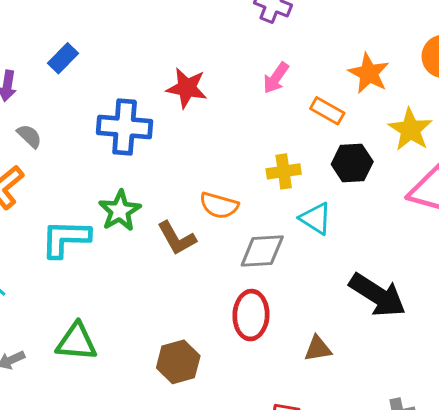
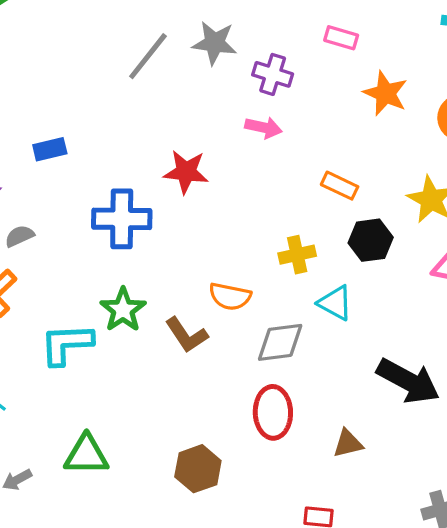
blue rectangle: (63, 58) -> (50, 149), turned 36
orange star: (369, 73) -> (385, 93), moved
pink arrow: (276, 78) -> (263, 127), moved, turned -108
gray semicircle: (29, 136) -> (19, 236), turned -64

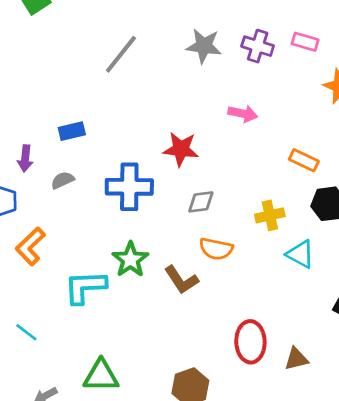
gray line: (148, 56) -> (121, 54), moved
purple cross: (273, 74) -> (258, 46), moved
gray semicircle: (19, 236) -> (63, 180), moved
gray diamond: (280, 342) -> (201, 202), moved, size x0.7
brown triangle: (348, 444) -> (296, 359), moved

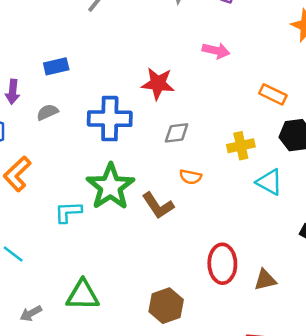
orange semicircle: (216, 249) -> (191, 177), size x0.7
green star: (130, 260) -> (110, 187), size x1.4
cyan L-shape: (85, 287) -> (68, 212), size x0.7

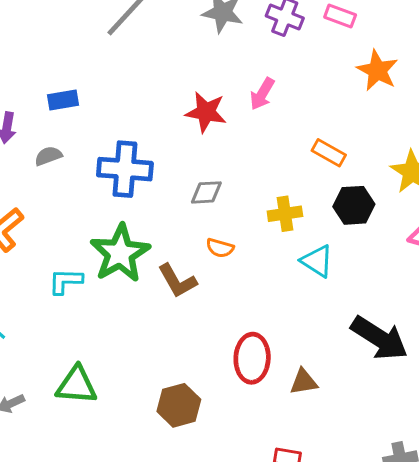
pink arrow: (216, 51) -> (262, 94), turned 104
red star: (158, 84) -> (206, 112), moved

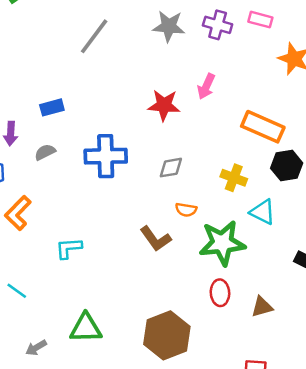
orange rectangle: (329, 153) -> (263, 127), size x1.6
yellow cross: (285, 214) -> (234, 178), turned 35
green star: (120, 253) -> (222, 243), moved, turned 30
red ellipse: (252, 358) -> (220, 293), size x0.7
brown hexagon: (179, 405) -> (167, 335), size x1.4

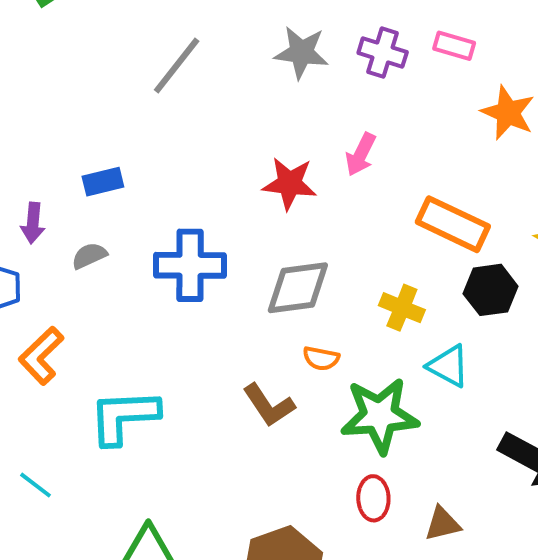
gray diamond: (171, 168) -> (298, 288), size x1.6
cyan L-shape: (69, 248) -> (124, 417), size x1.6

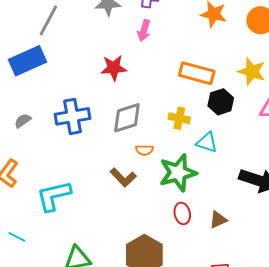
pink arrow: (361, 154) -> (144, 30), moved
blue rectangle: (103, 182) -> (27, 61), moved, size x1.8

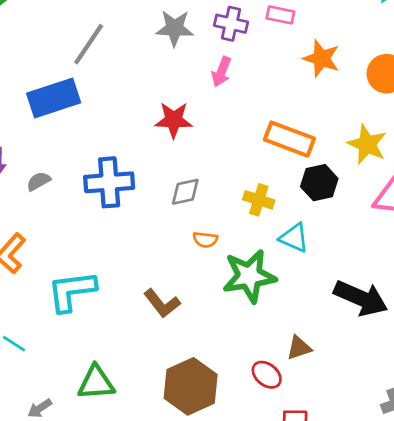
gray diamond: (127, 118) -> (185, 192), size x0.7
brown L-shape: (123, 177) -> (162, 303), moved
red ellipse: (182, 213) -> (267, 375), moved, turned -45

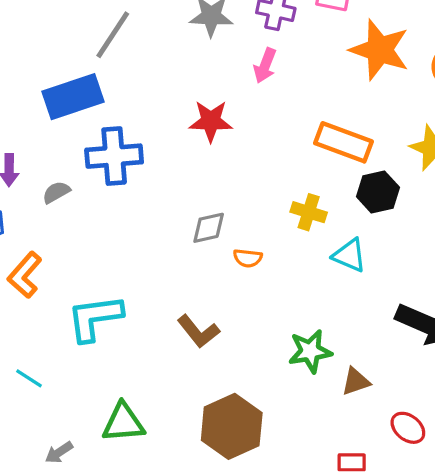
orange star: (321, 58) -> (380, 50), size x1.4
blue cross: (109, 182) -> (114, 156), moved
gray diamond: (185, 192) -> (209, 228), moved
green star: (249, 276) -> (310, 351), moved, size x0.7
red ellipse: (267, 375) -> (408, 428), moved

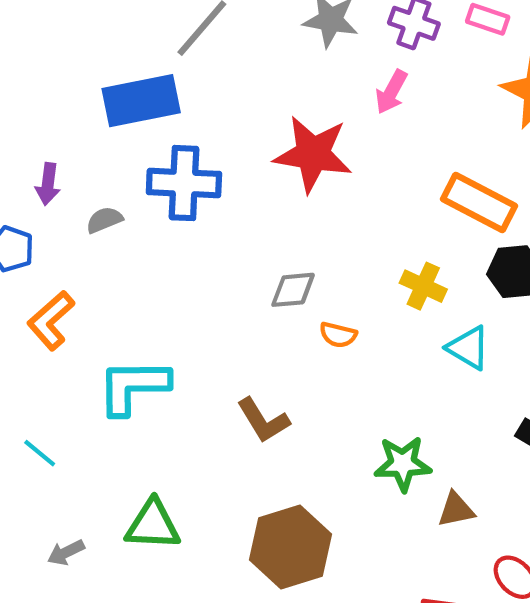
red star: (211, 121) -> (313, 154), size x1.4

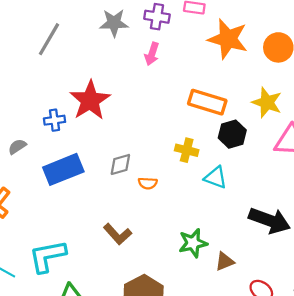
blue rectangle: (141, 101) -> (63, 169), moved
red star: (313, 154) -> (90, 100), moved, turned -30
blue cross: (184, 183) -> (54, 120), size x0.6
cyan L-shape: (133, 386) -> (47, 256), moved

